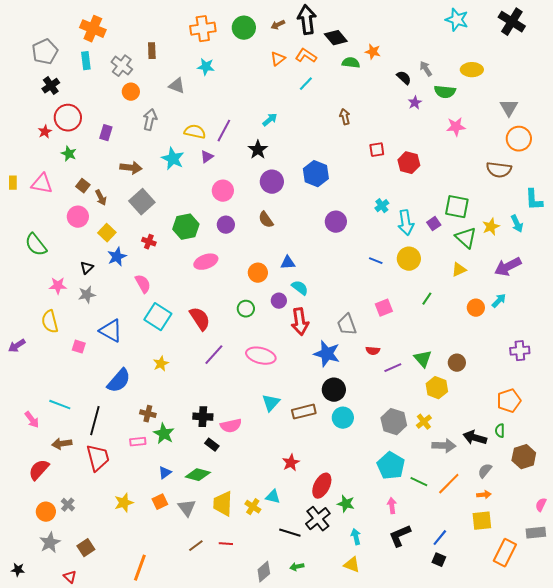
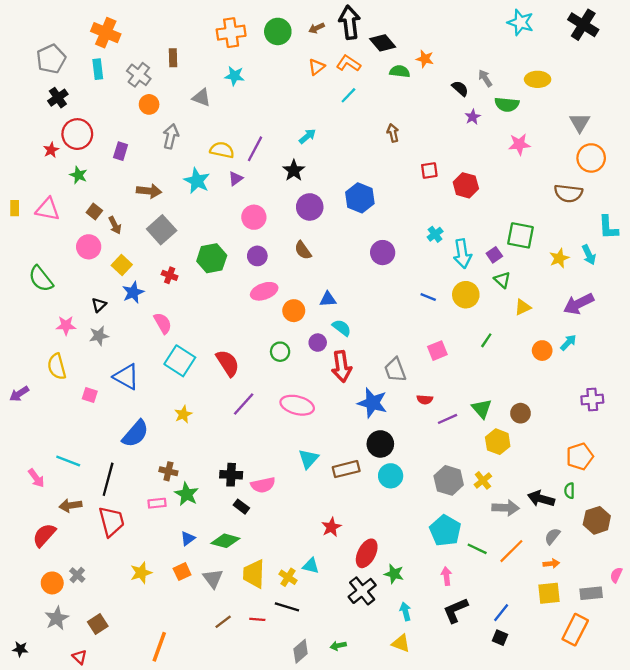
green triangle: (466, 238) -> (502, 280), moved, size x0.7
pink ellipse: (206, 262) -> (264, 291), moved
black line: (290, 533) -> (287, 607), moved
gray rectangle: (536, 533) -> (591, 593), moved

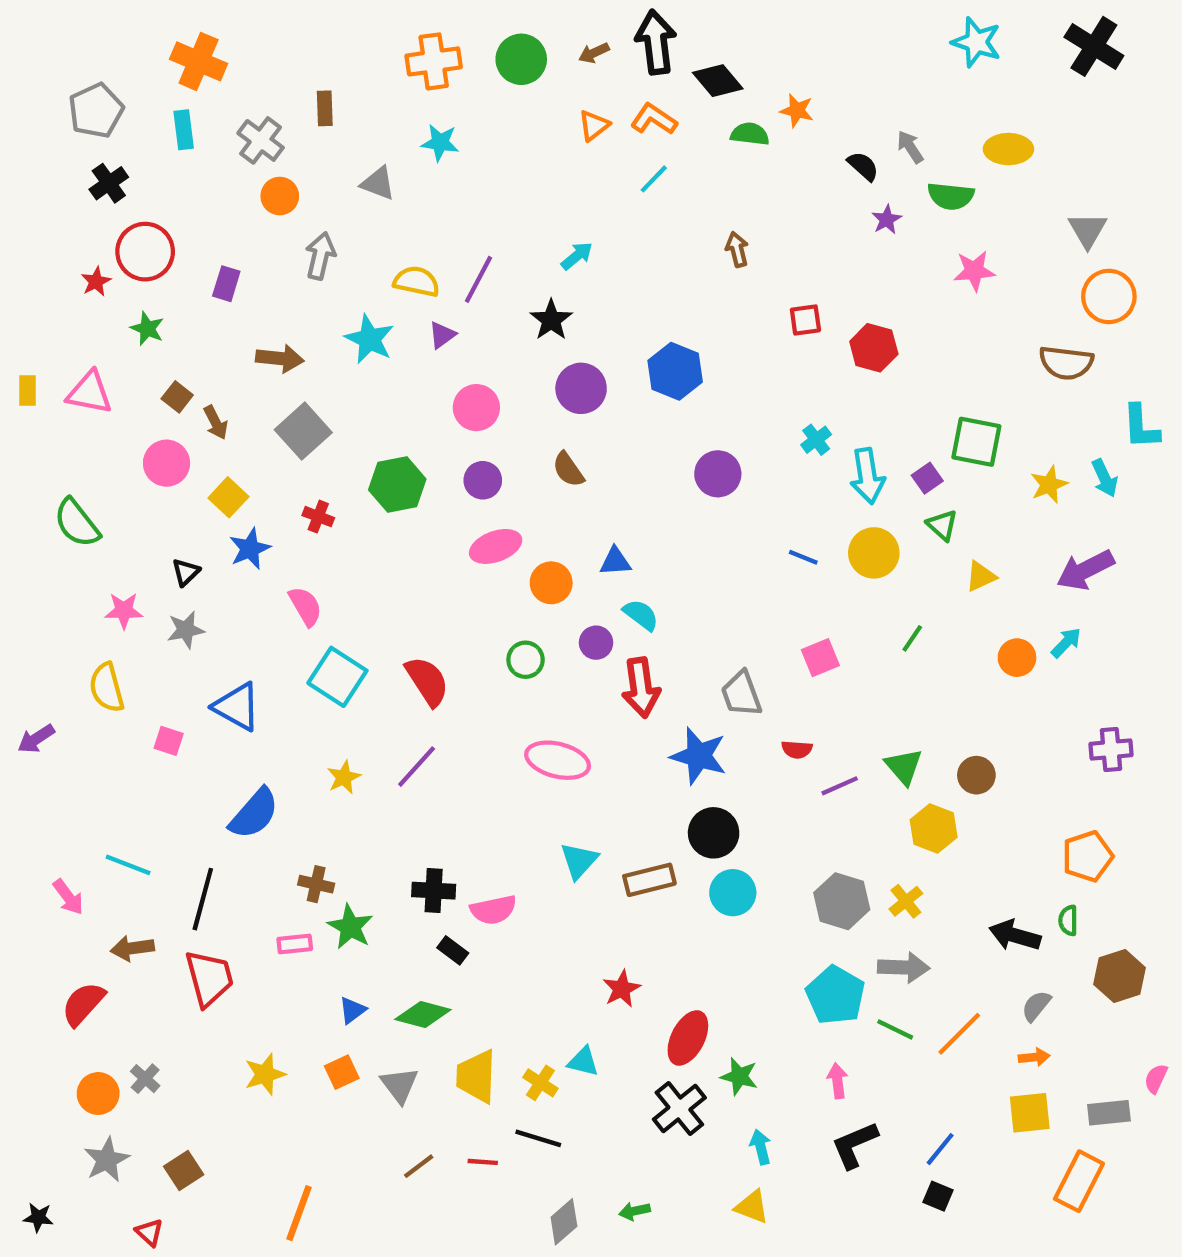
purple line: (244, 404) -> (417, 767), moved
gray arrow: (506, 508) -> (904, 967), moved

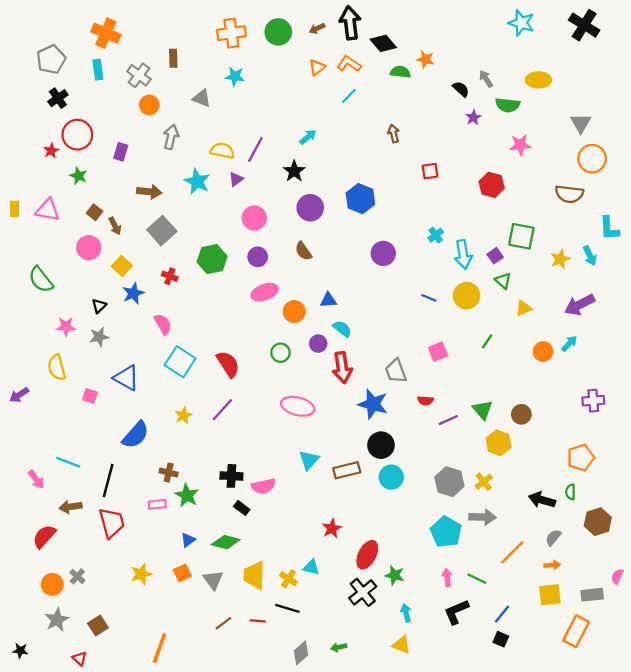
red hexagon: (874, 348) -> (492, 185), moved
green line: (895, 1029) -> (477, 579), moved

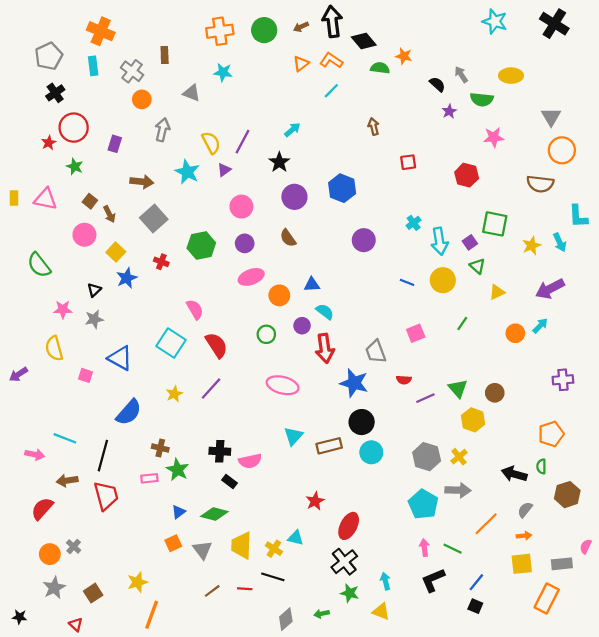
yellow semicircle: (222, 151) -> (211, 143), turned 50
pink semicircle: (163, 324) -> (195, 309), moved
pink arrow: (36, 479) -> (35, 454), turned -42
yellow star: (141, 574) -> (137, 582), moved
green star: (395, 575) -> (350, 593), moved

